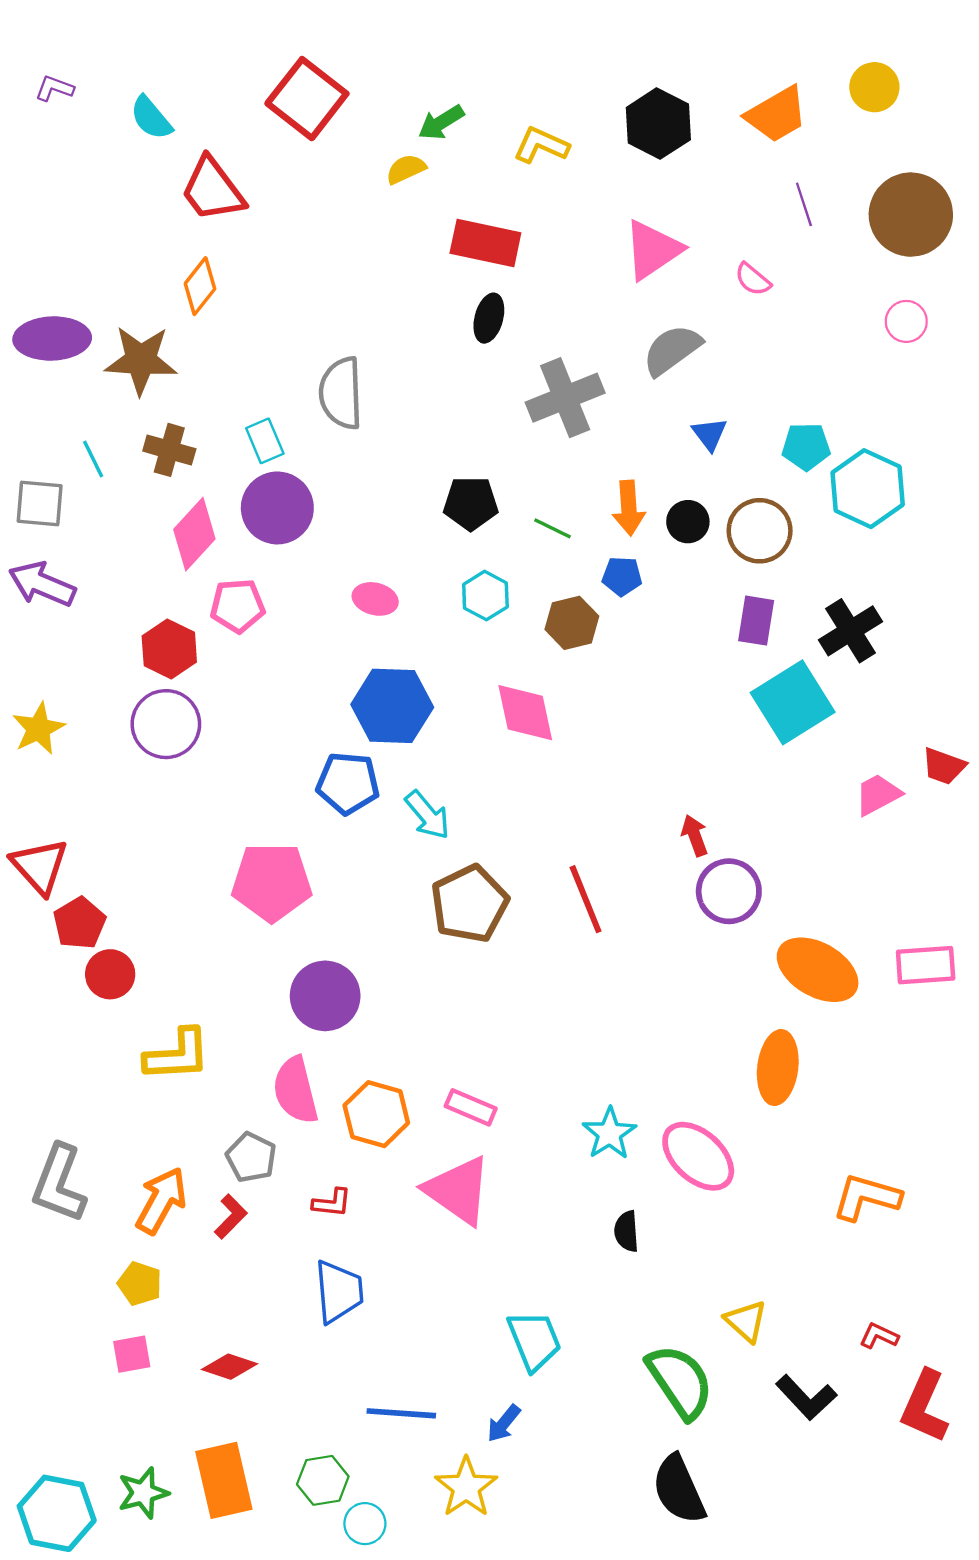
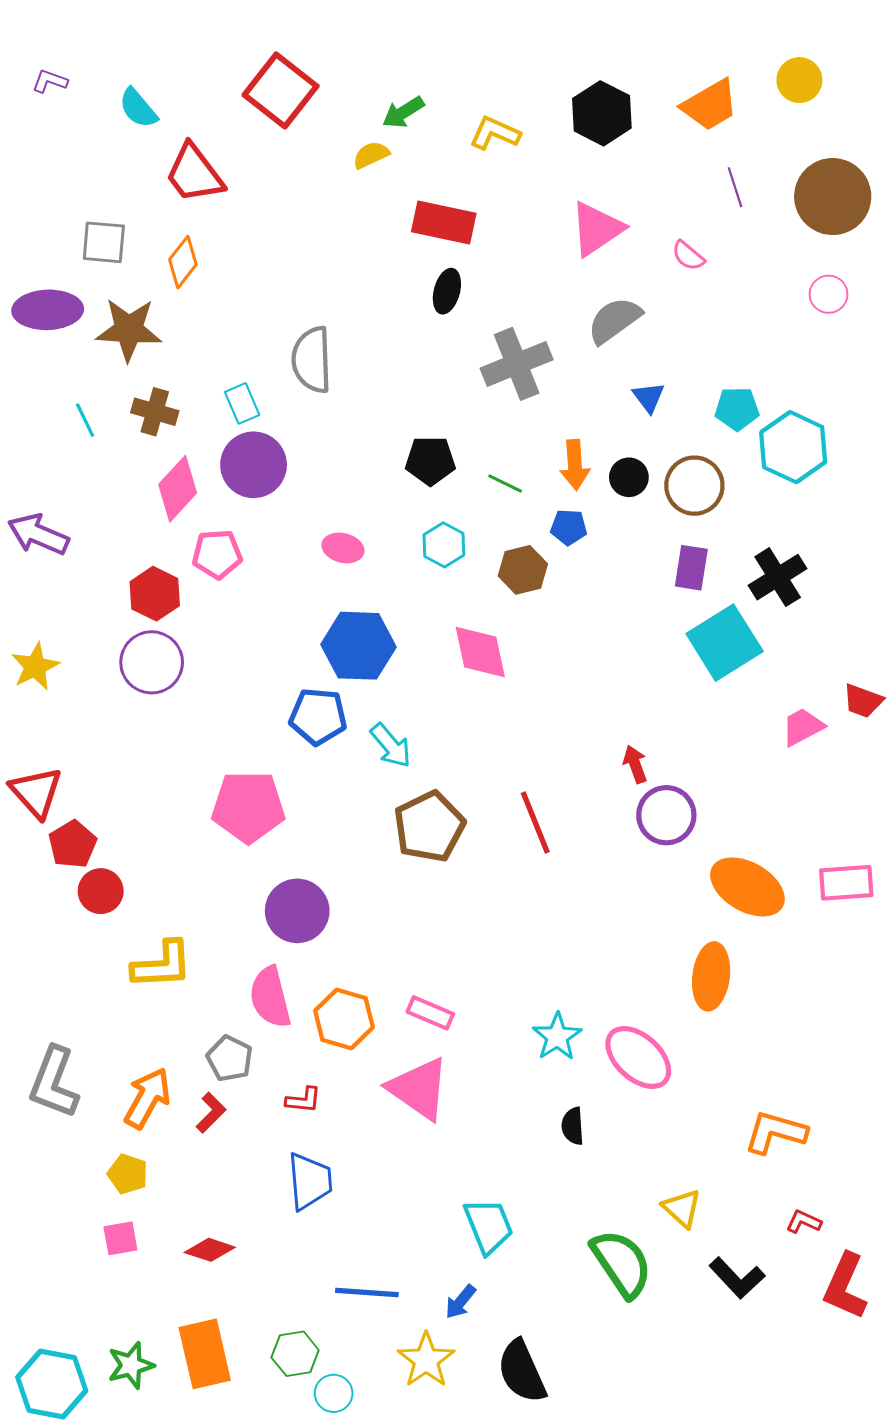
gray square: (40, 503) -> (104, 242), moved
orange L-shape: (866, 1197) -> (776, 1132), moved
black semicircle: (679, 1489) -> (522, 1371), moved

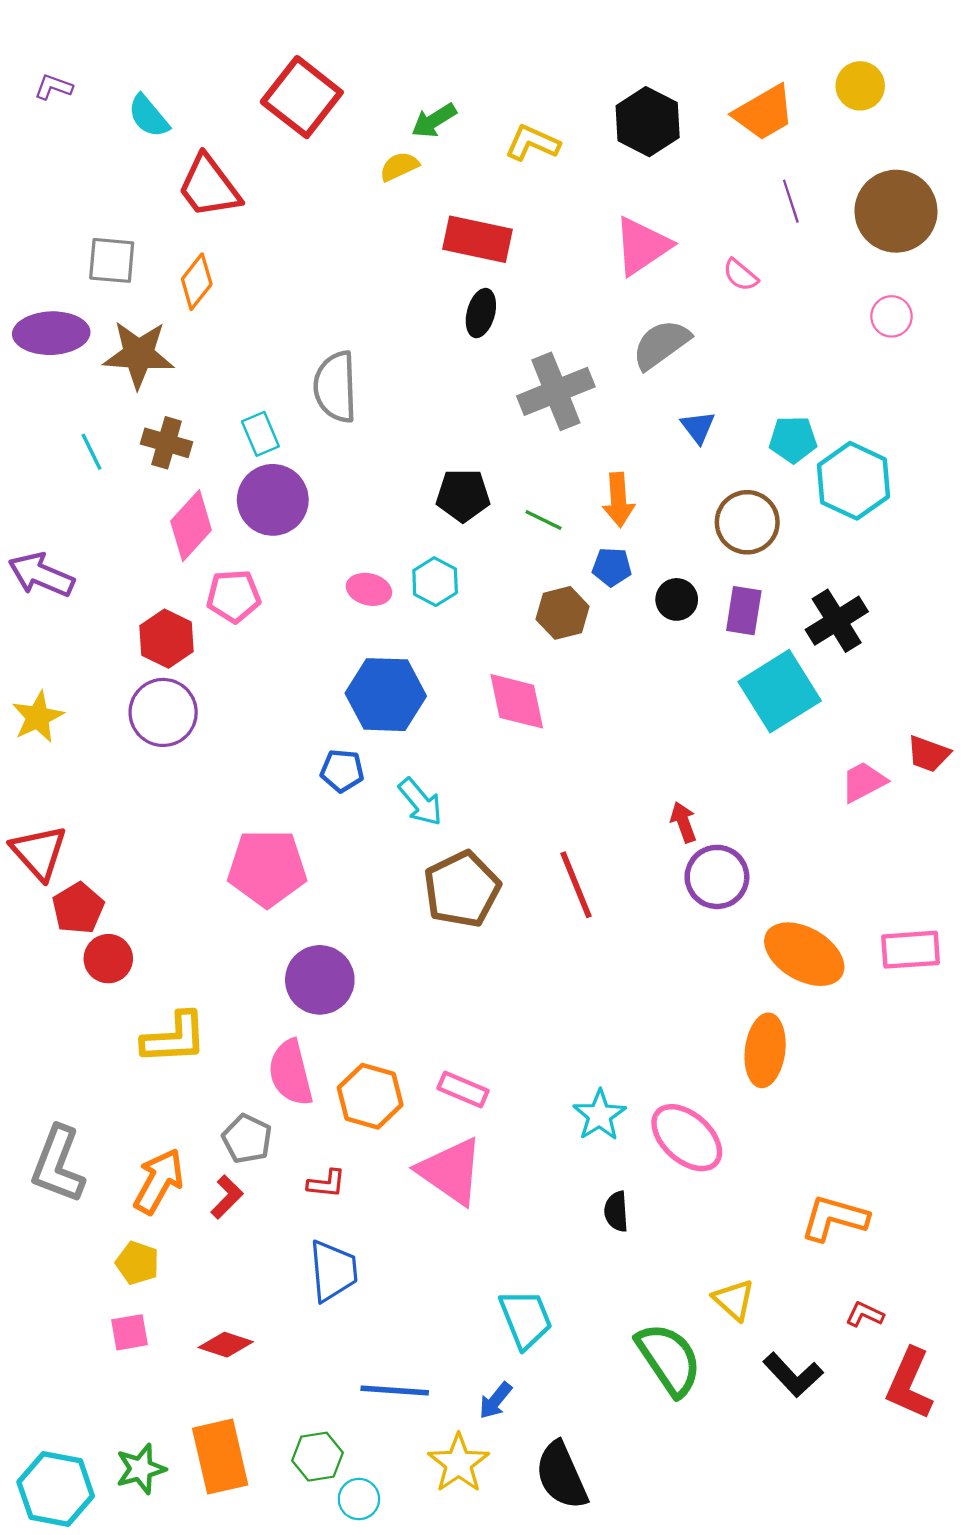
black circle: (629, 477) -> (677, 599), moved
cyan hexagon: (444, 545) -> (435, 582), moved
blue pentagon: (318, 716) -> (342, 771), size x0.7

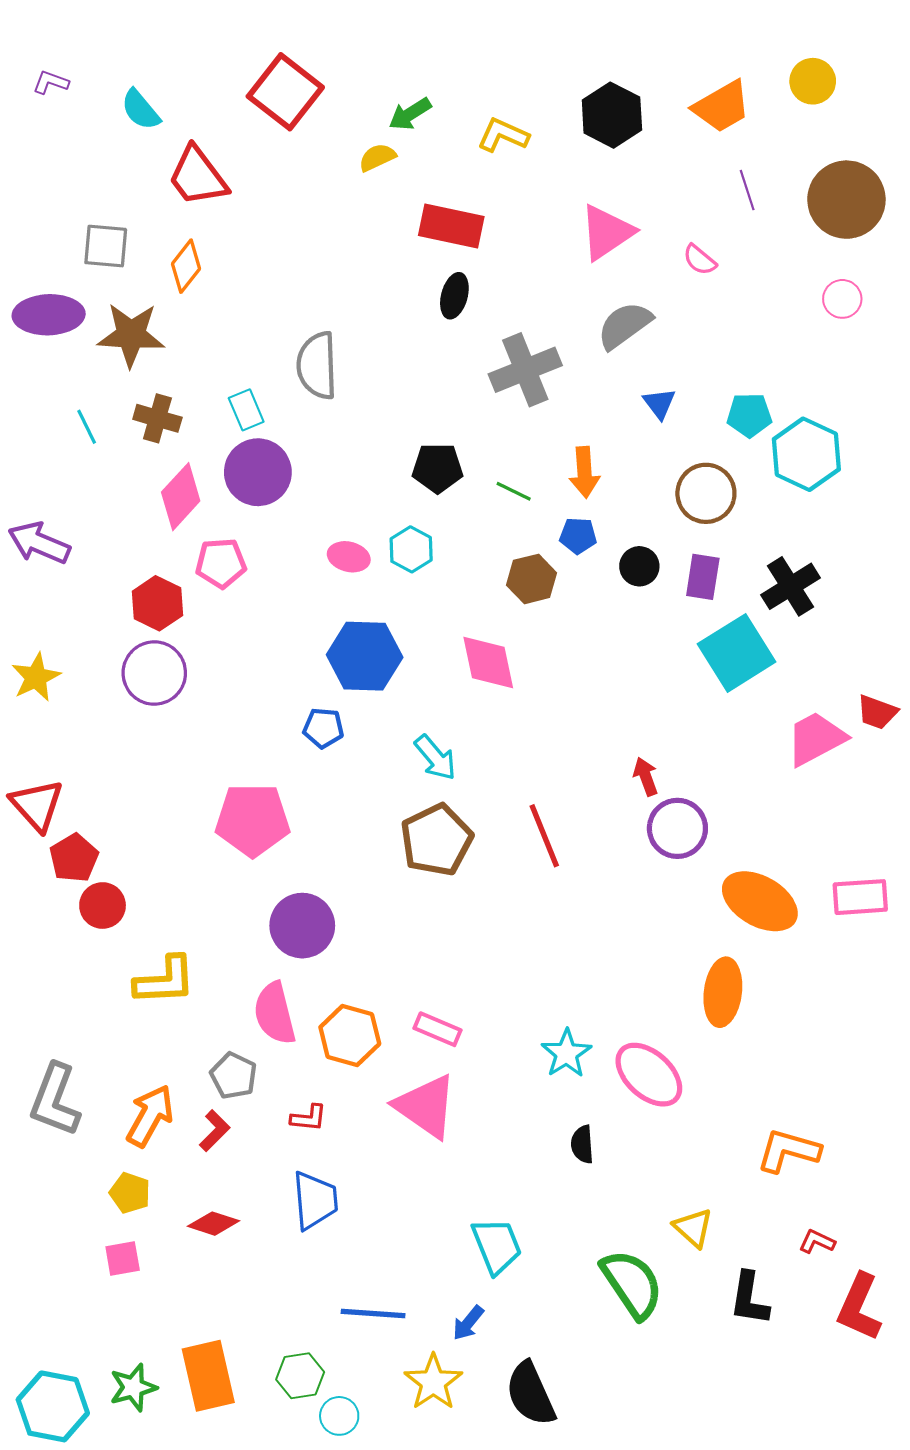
pink trapezoid: (864, 782) -> (816, 739), size x1.4
cyan arrow: (420, 802) -> (435, 758), moved
red diamond: (226, 1345) -> (213, 1224), moved
black L-shape: (793, 1375) -> (749, 1299), turned 52

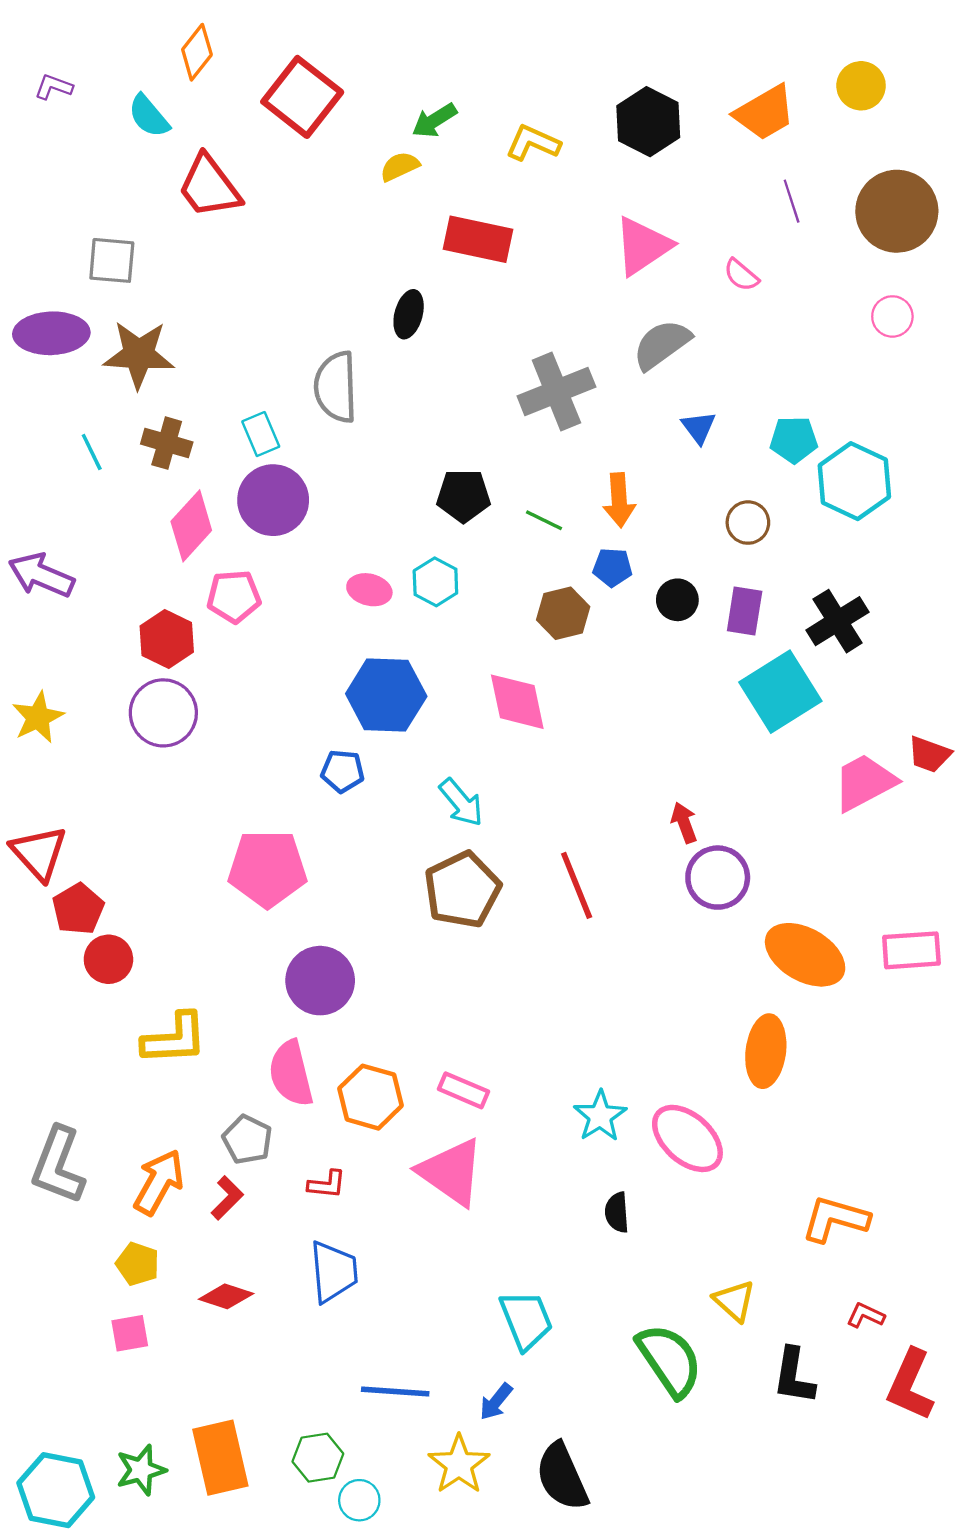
orange diamond: (186, 266) -> (197, 52), moved
black ellipse: (454, 296) -> (409, 314), moved
brown circle: (706, 493) -> (748, 523), size x0.7

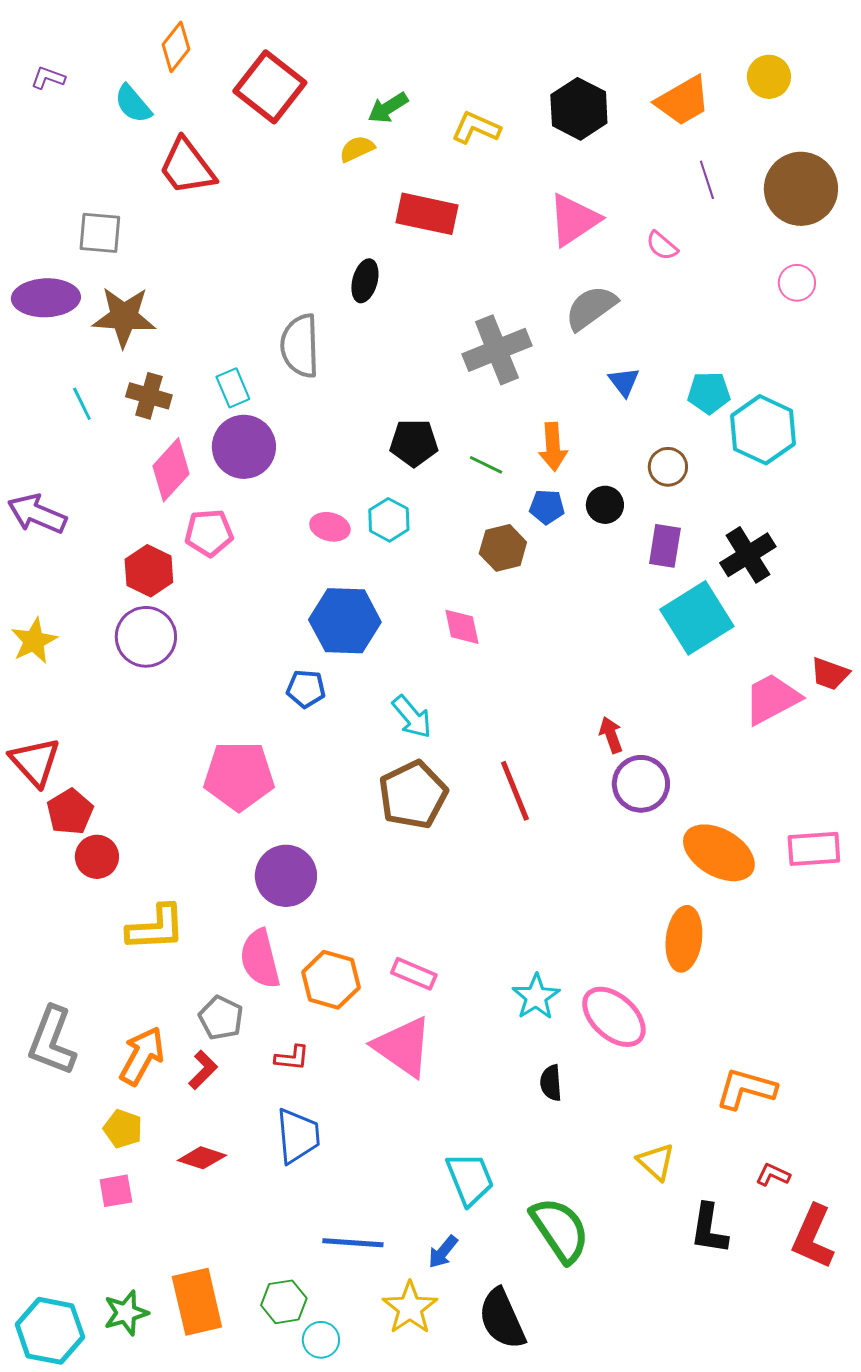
black circle: (677, 600) -> (605, 505), moved
pink diamond: (517, 702) -> (462, 627), size x0.7
green semicircle: (670, 1360) -> (560, 1230), moved

